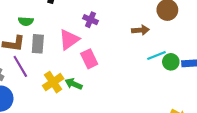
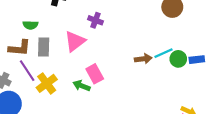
brown arrow: (140, 30) -> (143, 59), moved
pink rectangle: (89, 59) -> (95, 74), moved
yellow cross: (53, 82) -> (47, 83), moved

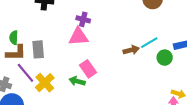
green semicircle: (30, 25) -> (14, 38), moved, turned 96
pink triangle: (75, 41) -> (78, 37), moved, turned 40
green circle: (178, 59) -> (165, 58), moved

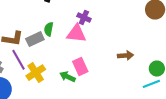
green semicircle: (14, 38) -> (49, 29), moved
cyan line: (149, 43) -> (151, 84), moved
gray rectangle: (38, 49) -> (35, 39), turned 60

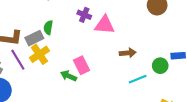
pink triangle: (76, 33) -> (105, 25), moved
yellow cross: (36, 73) -> (39, 54), moved
cyan line: (151, 84) -> (138, 79), moved

